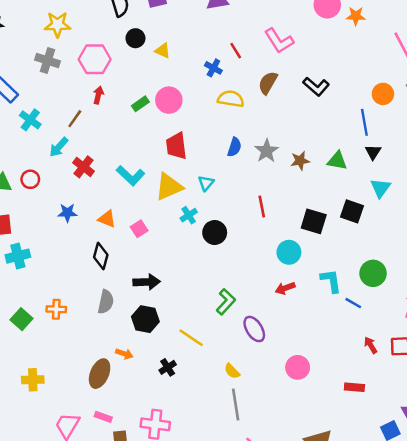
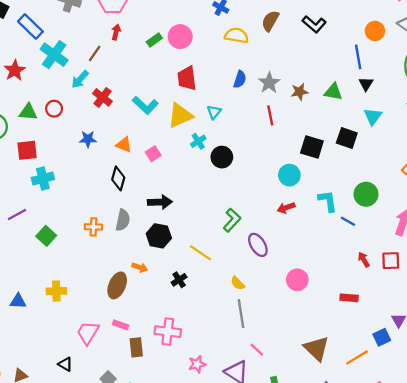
cyan cross: (30, 120) -> (54, 55), size x1.4
red line: (262, 207) -> (270, 115), moved
orange cross: (56, 309) -> (93, 227), moved

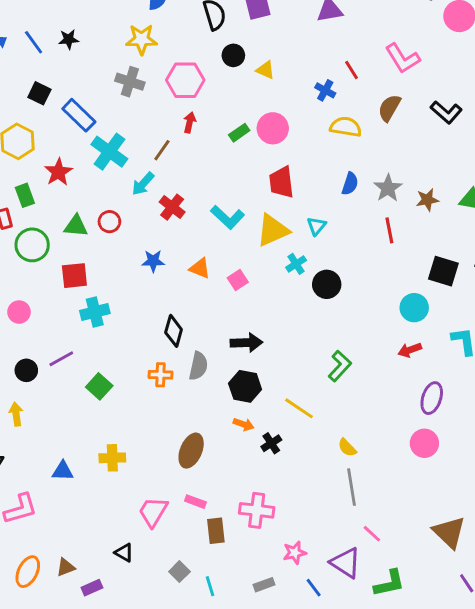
black diamond: (118, 178) -> (174, 331), moved
purple ellipse: (258, 245) -> (432, 398), moved, turned 50
orange arrow: (140, 267) -> (244, 424), moved

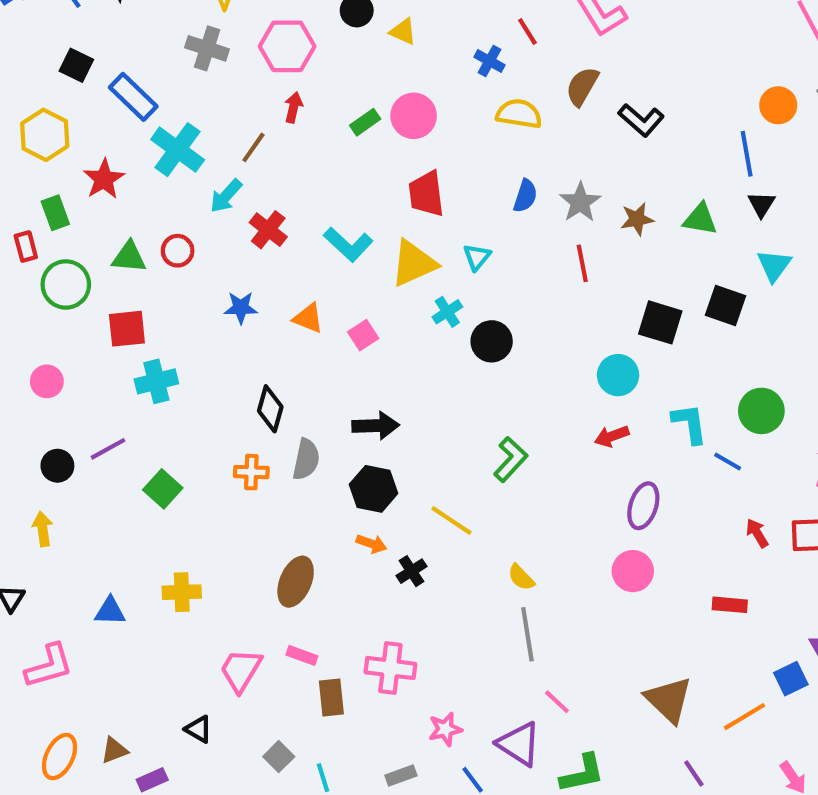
black L-shape: (446, 112) -> (641, 120), moved

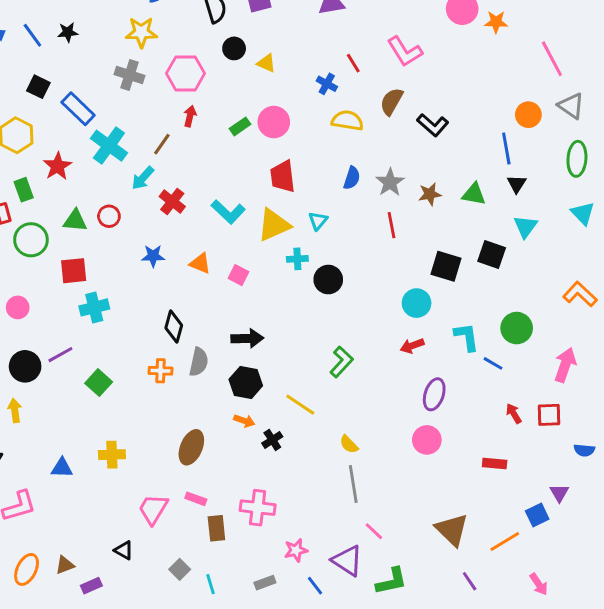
cyan cross: (447, 312) -> (297, 259), turned 30
pink square: (363, 335) -> (238, 275), turned -30
black circle: (57, 466) -> (25, 366), size x1.4

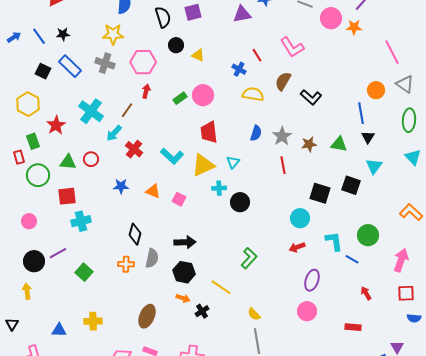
blue rectangle: (78, 109) -> (70, 66), moved
red square: (549, 415) -> (406, 293), moved

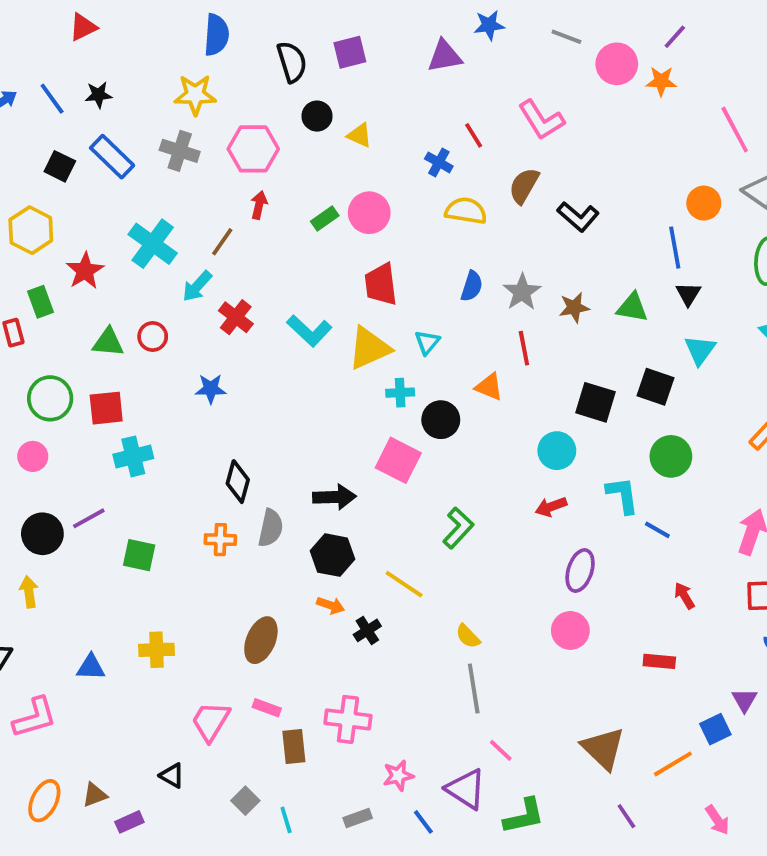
green circle: (38, 175) -> (50, 398), moved
orange triangle: (153, 191) -> (489, 387), moved
pink square: (179, 199) -> (398, 460), moved, size x1.6
green circle: (368, 235) -> (671, 456), moved
green square: (84, 272) -> (139, 555), turned -30

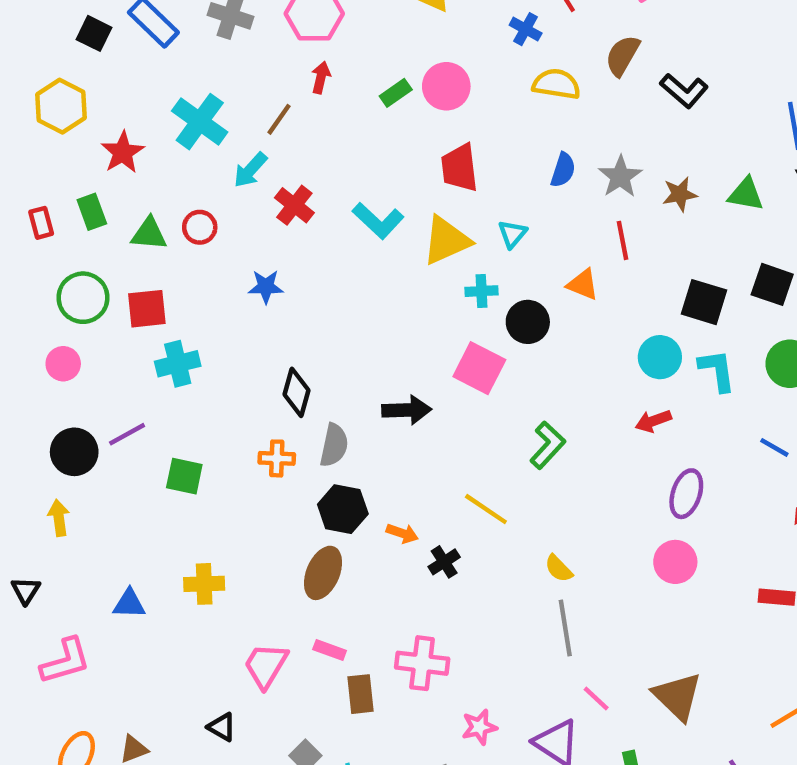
green rectangle: (40, 302) -> (92, 212), moved
cyan L-shape: (623, 495) -> (717, 370), moved
black hexagon: (332, 555) -> (343, 509), moved
brown triangle: (603, 748) -> (678, 696), moved

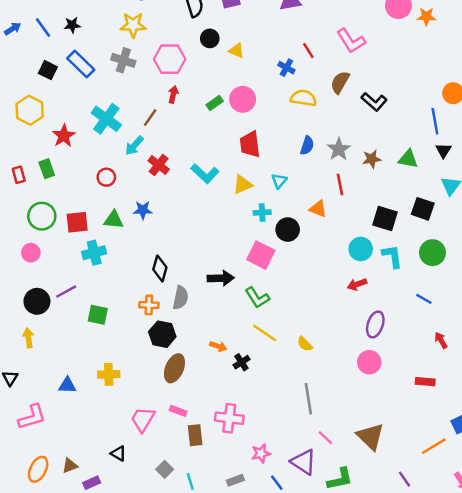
green triangle: (149, 234) -> (114, 220), moved
yellow triangle: (446, 240) -> (243, 184), size x0.7
green L-shape: (548, 445) -> (257, 298), moved, turned 105
black hexagon: (343, 509) -> (162, 334), moved
yellow semicircle: (559, 569) -> (305, 344), moved

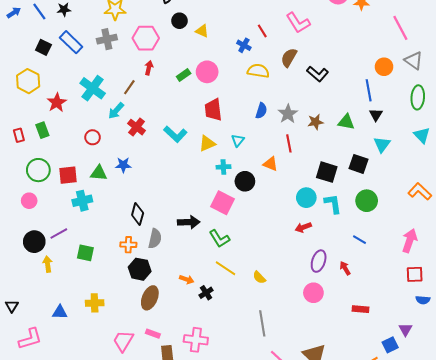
gray cross: (123, 60) -> (107, 39), turned -30
yellow arrow: (28, 338) -> (48, 264), moved
red arrow: (441, 340) -> (345, 268), moved

